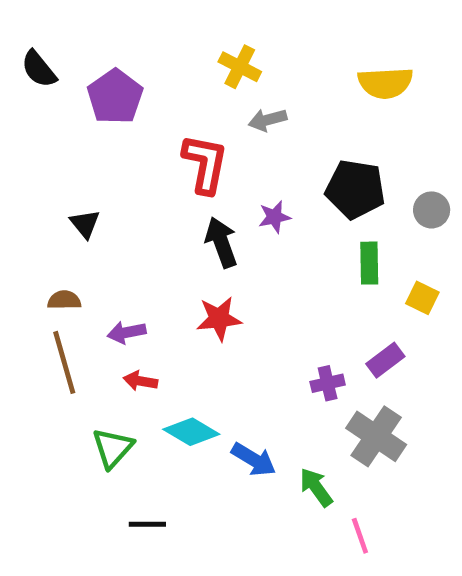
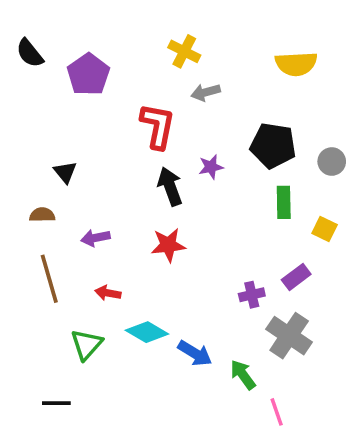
brown semicircle: (64, 300) -> (42, 215), moved
purple arrow: (127, 332) -> (95, 238), moved
black line: (147, 524) -> (56, 403), moved

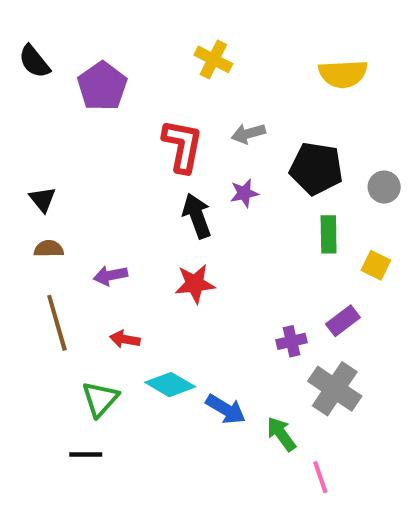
gray arrow: (206, 92) -> (248, 134), moved
black triangle: (65, 172) -> (43, 199), moved
black line: (56, 403) -> (86, 455), moved

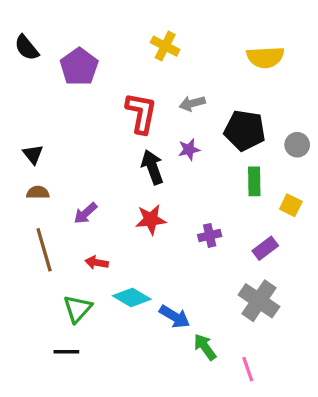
purple arrow: (110, 275) -> (85, 213), turned -30
purple cross: (292, 341) -> (210, 235), moved
green arrow: (281, 434) -> (205, 347), moved

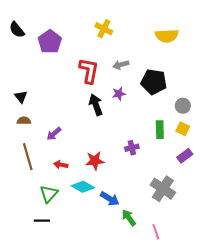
gray circle: (297, 145) -> (183, 106), moved
green rectangle: (254, 181) -> (160, 130), moved
red star: (151, 220) -> (95, 161), moved
purple rectangle: (265, 248) -> (185, 156), moved

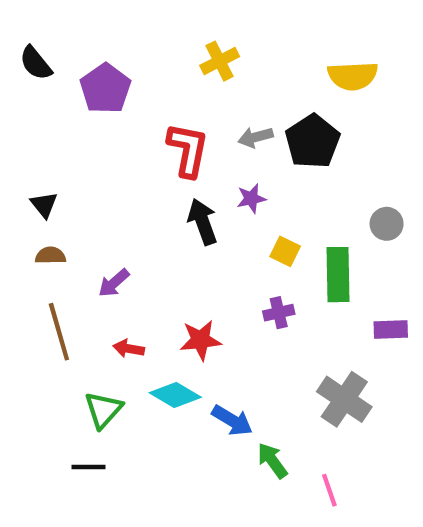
yellow cross: (104, 29) -> (220, 61), turned 36
black pentagon: (154, 82) -> (313, 141), moved, turned 30
yellow square: (183, 129) -> (285, 251), moved
green rectangle: (160, 130) -> (338, 275), size x1.4
purple rectangle: (185, 156) -> (391, 330), turned 35

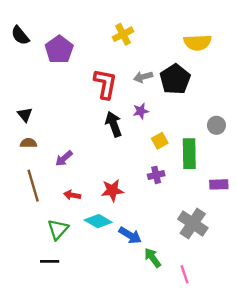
yellow square: (285, 251) -> (160, 141), turned 35

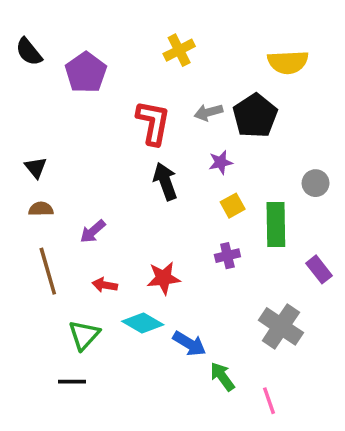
purple star: (141, 111) -> (221, 162), moved
purple rectangle: (219, 184) -> (319, 269), turned 54

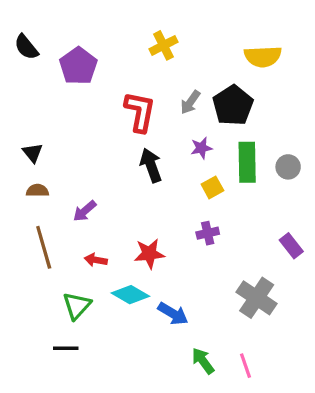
gray arrow: (208, 112) -> (190, 102), turned -40
green rectangle: (276, 225) -> (247, 162), moved
green arrow: (222, 377) -> (203, 361), moved

